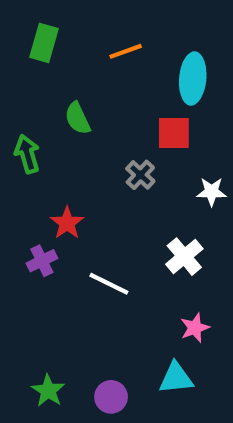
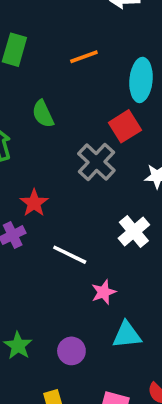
red square: (174, 133) -> (125, 126), turned -32
gray cross: (140, 175) -> (96, 162), size x1.5
pink star: (195, 328) -> (104, 292), moved

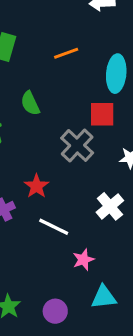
red square: (125, 126) -> (102, 114), turned 32
red star: (34, 203) -> (36, 186), moved

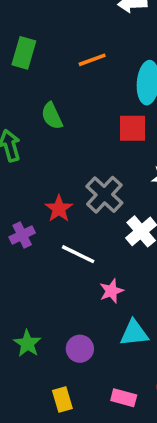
gray cross: (77, 145) -> (104, 195), moved

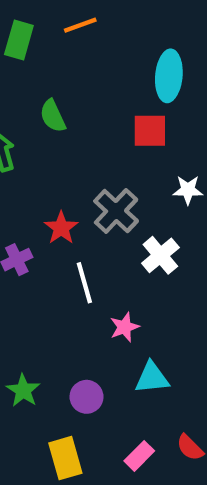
orange line: (92, 60) -> (80, 25), moved
white line: (78, 254) -> (84, 283), turned 48
pink rectangle: (124, 398) -> (139, 456), turned -60
yellow rectangle: (62, 399) -> (65, 458), size x1.4

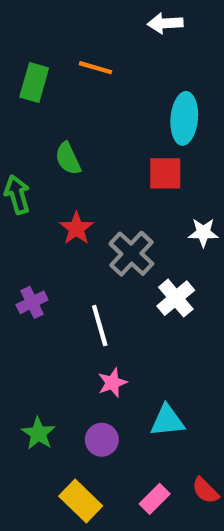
orange line: (80, 25) -> (95, 68), turned 36
red star: (61, 228) -> (76, 228), moved
pink star: (125, 327) -> (112, 383), moved
yellow rectangle: (65, 458) -> (81, 501), turned -30

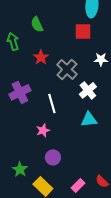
purple cross: (32, 302) -> (20, 92), size x1.5
pink star: (112, 383) -> (43, 130), moved
cyan triangle: (167, 421) -> (89, 119), moved
green star: (38, 433) -> (20, 169), moved

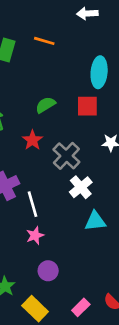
green semicircle: (37, 24) -> (45, 105), moved, turned 84
white cross: (88, 90) -> (81, 187), moved
white line: (52, 103) -> (32, 204), moved

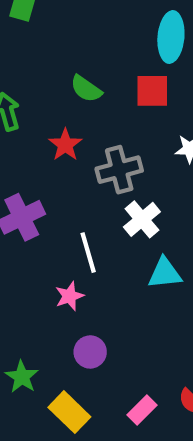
green semicircle: (45, 105) -> (86, 89), turned -114
gray cross: (66, 156) -> (119, 170), turned 32
white line: (32, 204) -> (88, 253), moved

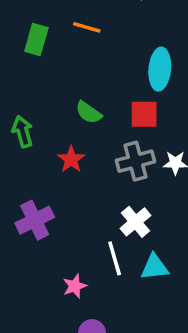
gray cross: (119, 170) -> (135, 161), moved
white line: (88, 253) -> (115, 258), moved

